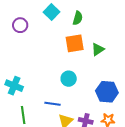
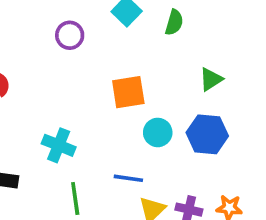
orange square: (75, 43) -> (128, 92), moved
blue hexagon: (107, 92) -> (207, 134), moved

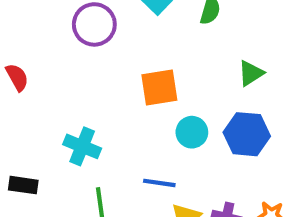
purple circle: (70, 35) -> (94, 24), size x1.4

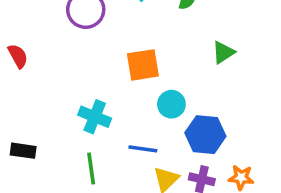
blue hexagon: (247, 134) -> (205, 135), moved
cyan cross: (82, 146) -> (95, 117), moved

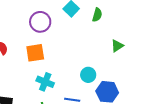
orange square: (143, 65) -> (35, 53), moved

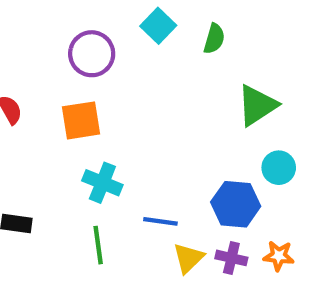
green triangle: (117, 46) -> (257, 105), size x1.5
cyan circle: (88, 75) -> (279, 168), moved

